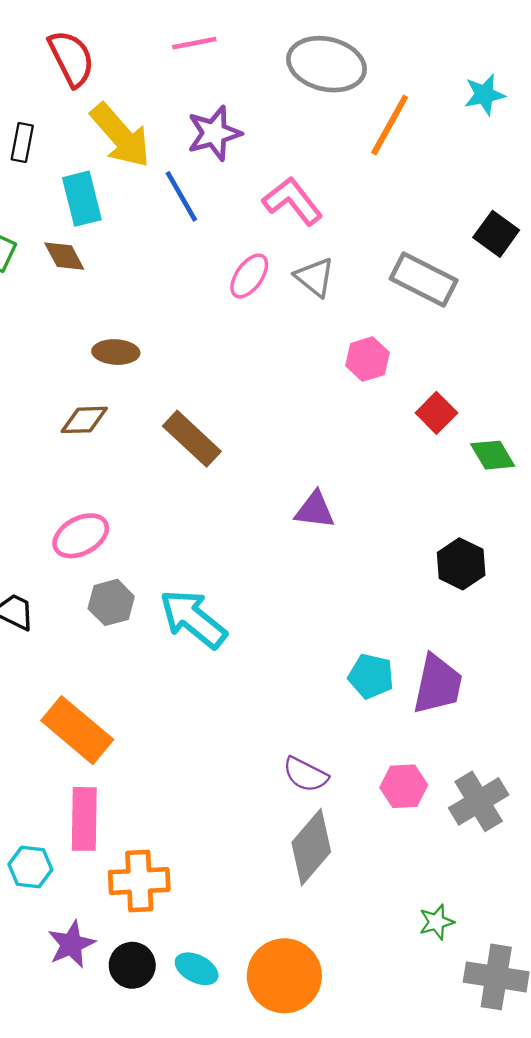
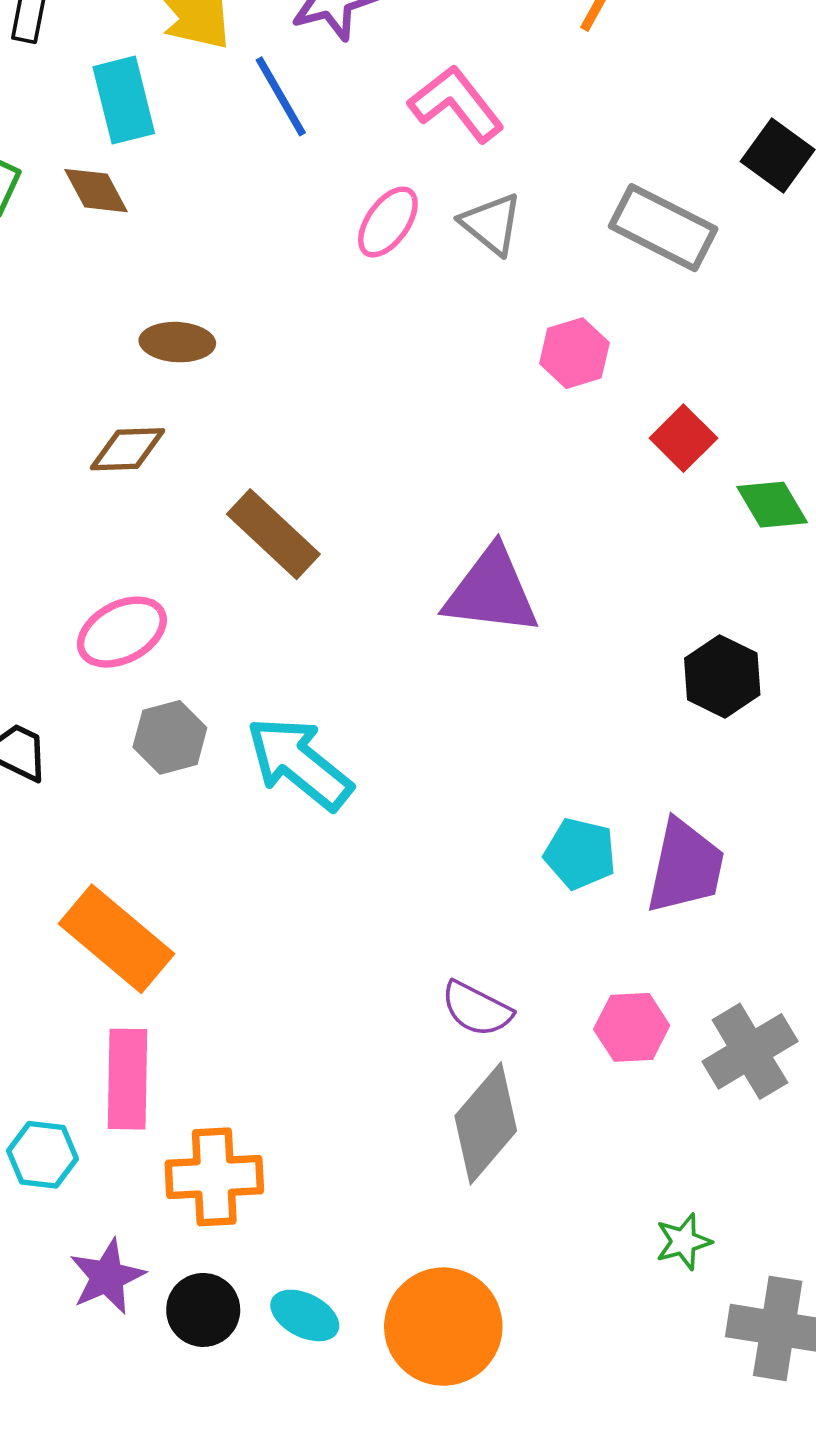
brown rectangle: (192, 439) -> (273, 534), moved
purple triangle: (315, 510) -> (491, 591), size x1.5

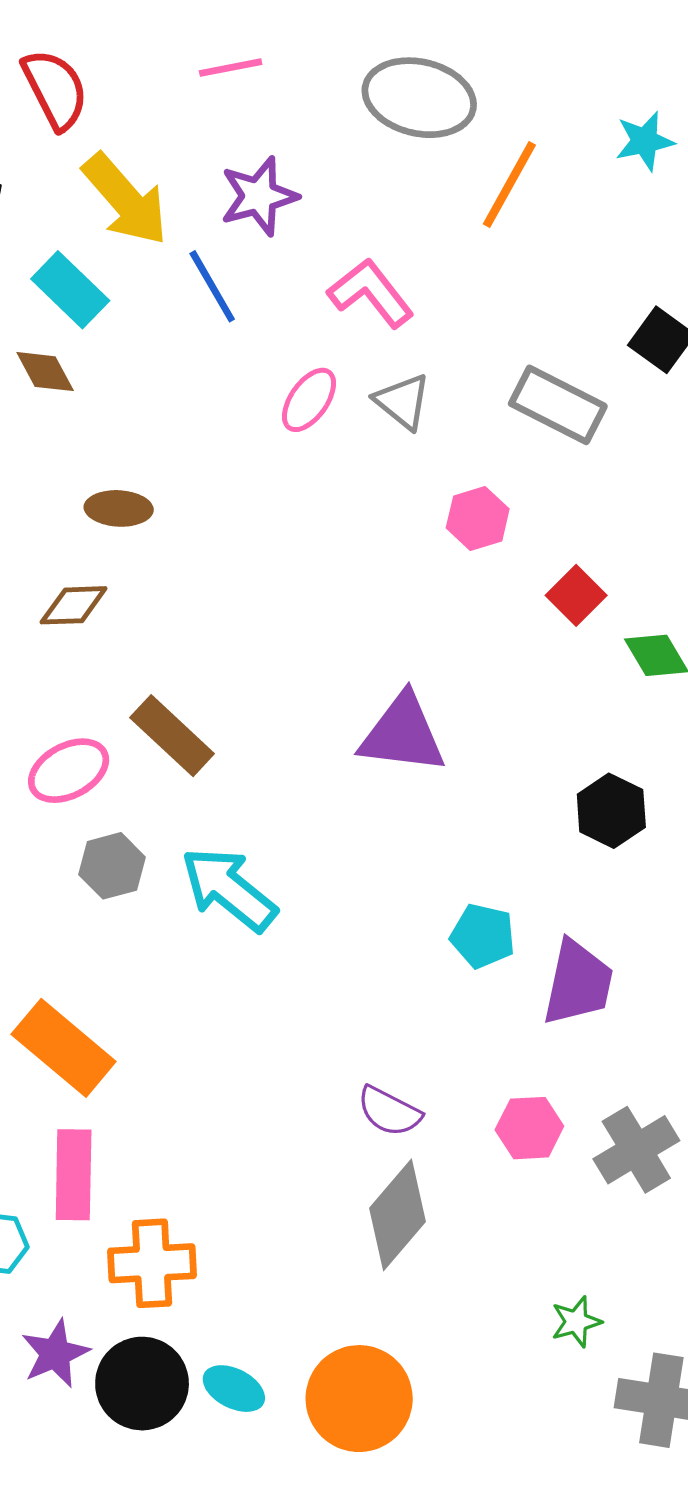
cyan rectangle: (124, 100) -> (70, 290), turned -32
brown rectangle: (273, 534) -> (172, 736), moved
cyan pentagon: (580, 854) -> (483, 936), moved
black circle: (203, 1310) -> (142, 1384), size x1.4

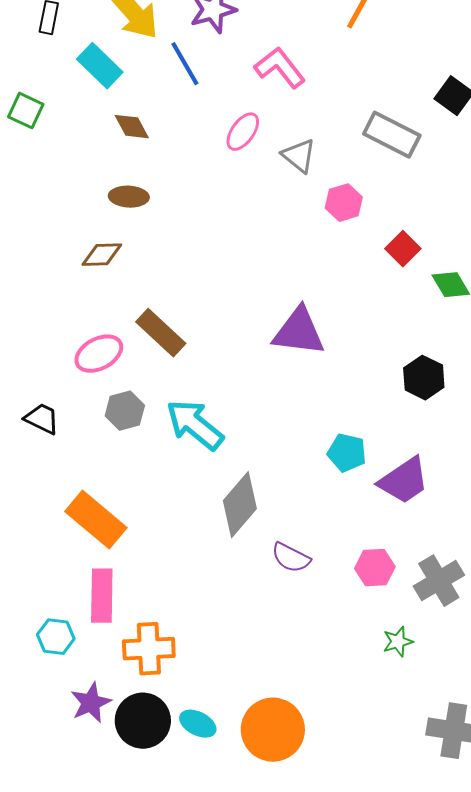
brown diamond: (45, 372) -> (132, 127), moved
gray triangle: (403, 402) -> (299, 156), moved
purple trapezoid: (578, 983) -> (404, 481), turned 44
gray diamond: (398, 1215) -> (240, 505), moved
green star: (576, 1322) -> (398, 642), moved

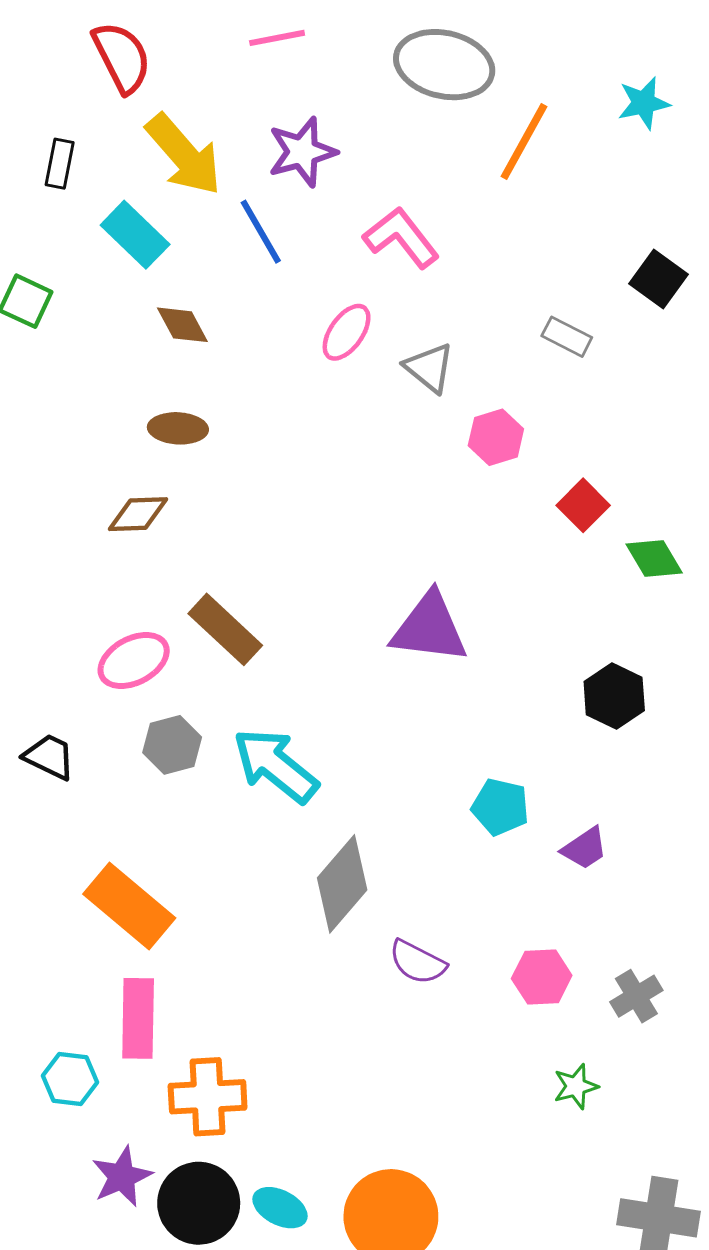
gray rectangle: (392, 135) -> (567, 337), size x0.6
purple trapezoid: (404, 481) -> (585, 848), size x0.6
gray cross: (439, 581) -> (636, 996), size x0.7

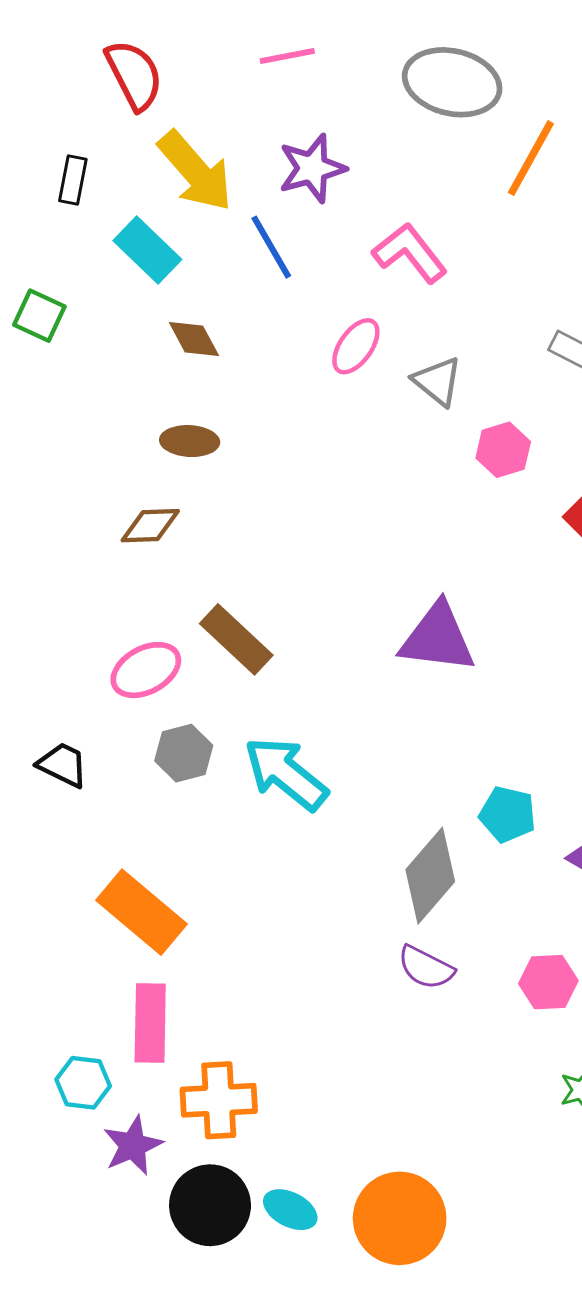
gray diamond: (342, 884) -> (430, 876), moved
purple star: (122, 1177) -> (133, 1145), moved

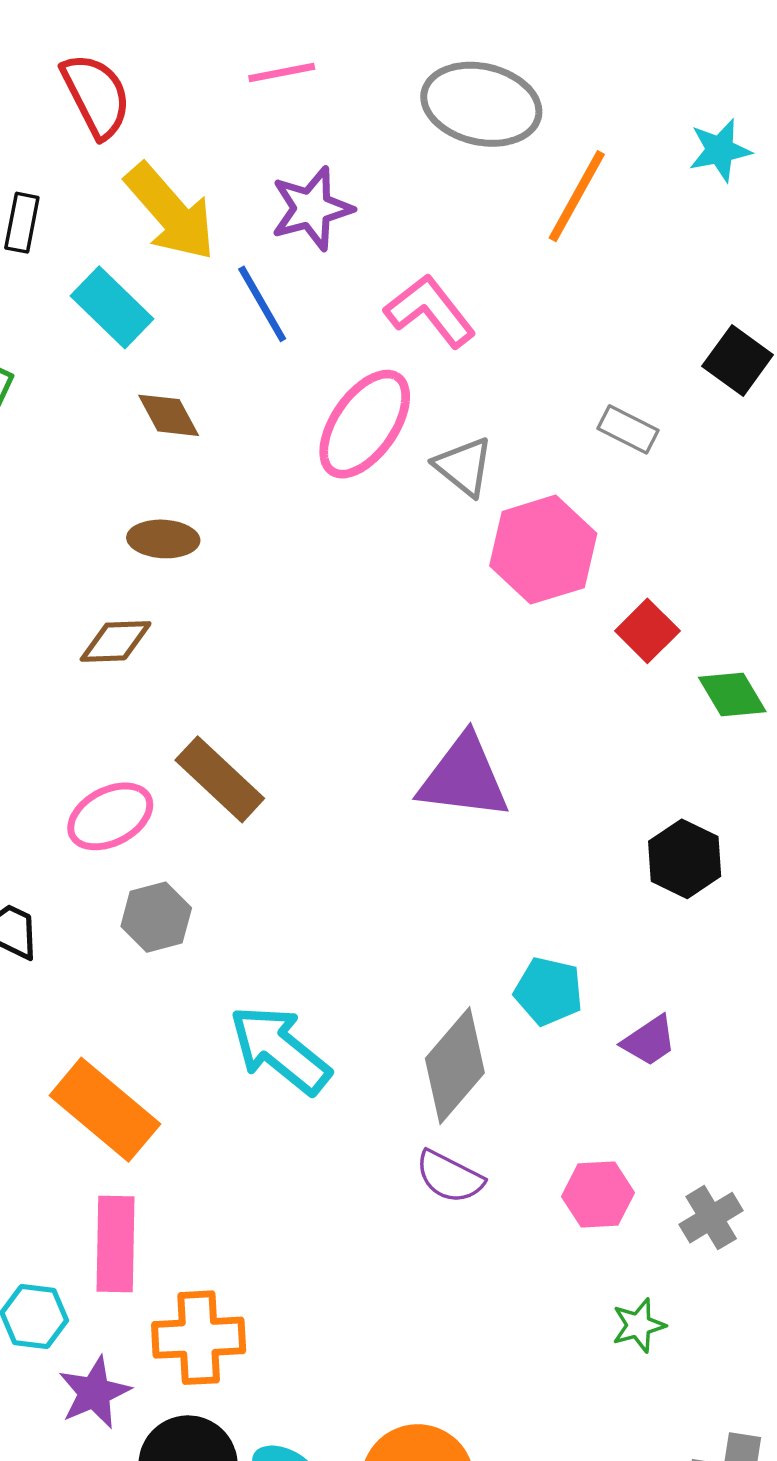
pink ellipse: (356, 346) -> (365, 424), size x1.6
pink hexagon: (503, 450) -> (543, 550), size x1.6
cyan arrow: (286, 774) -> (280, 1050), moved

